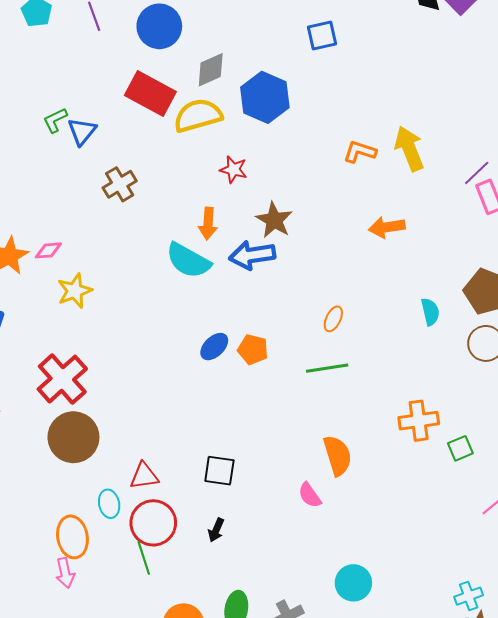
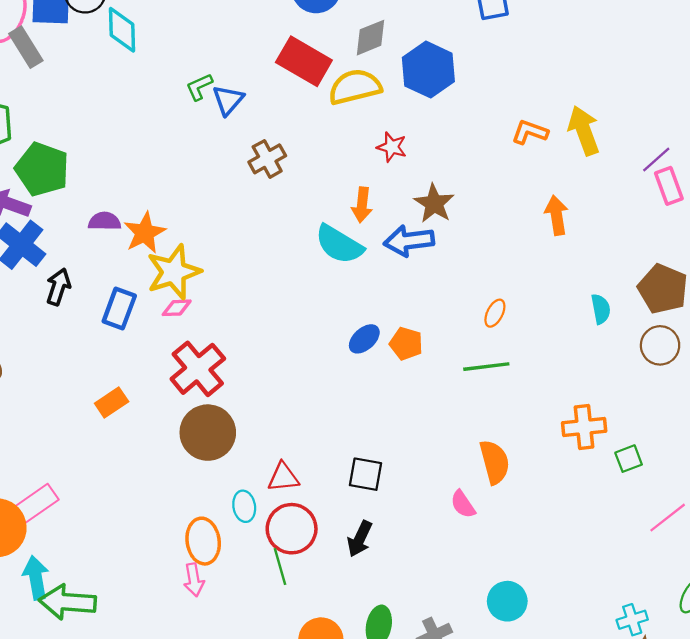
orange arrow: (387, 227) -> (556, 215), turned 88
pink diamond: (48, 250) -> (177, 308), moved
yellow star: (75, 291) -> (174, 272), moved, size x1.4
black arrow: (216, 530) -> (360, 539), size x1.4

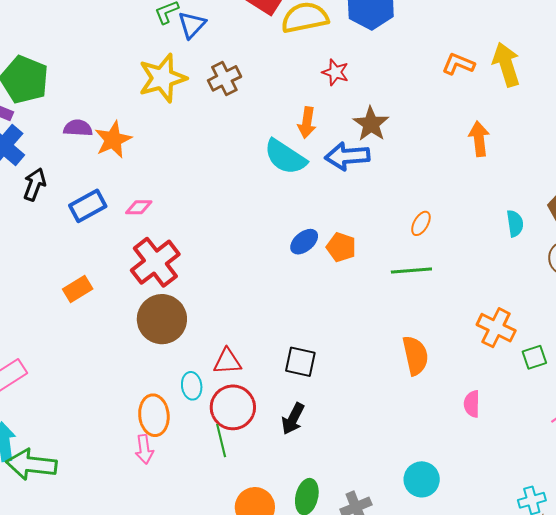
yellow star: (174, 272) -> (162, 78), moved
blue rectangle: (119, 309) -> (88, 206), turned 39
orange cross: (584, 427) -> (496, 328), turned 30
pink semicircle: (463, 504) -> (472, 404), moved, turned 32

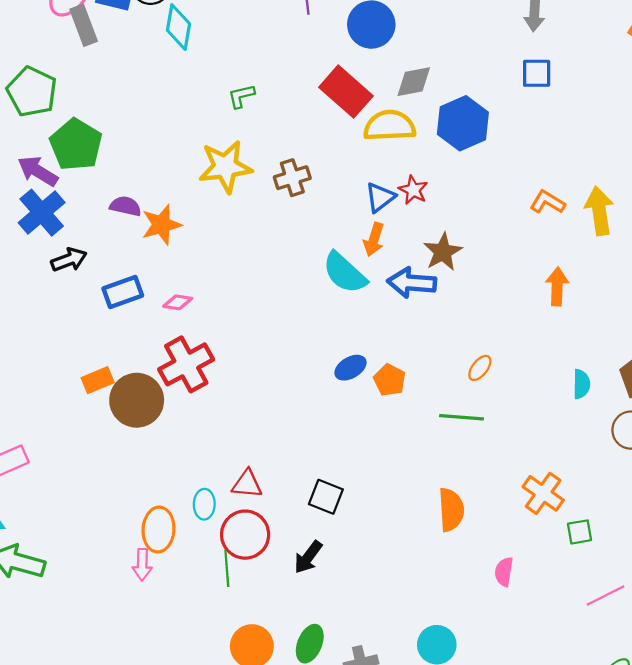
blue triangle: (192, 25) -> (380, 197), moved
black arrow: (35, 184) -> (69, 260), turned 40
brown circle: (162, 319) -> (137, 400), moved

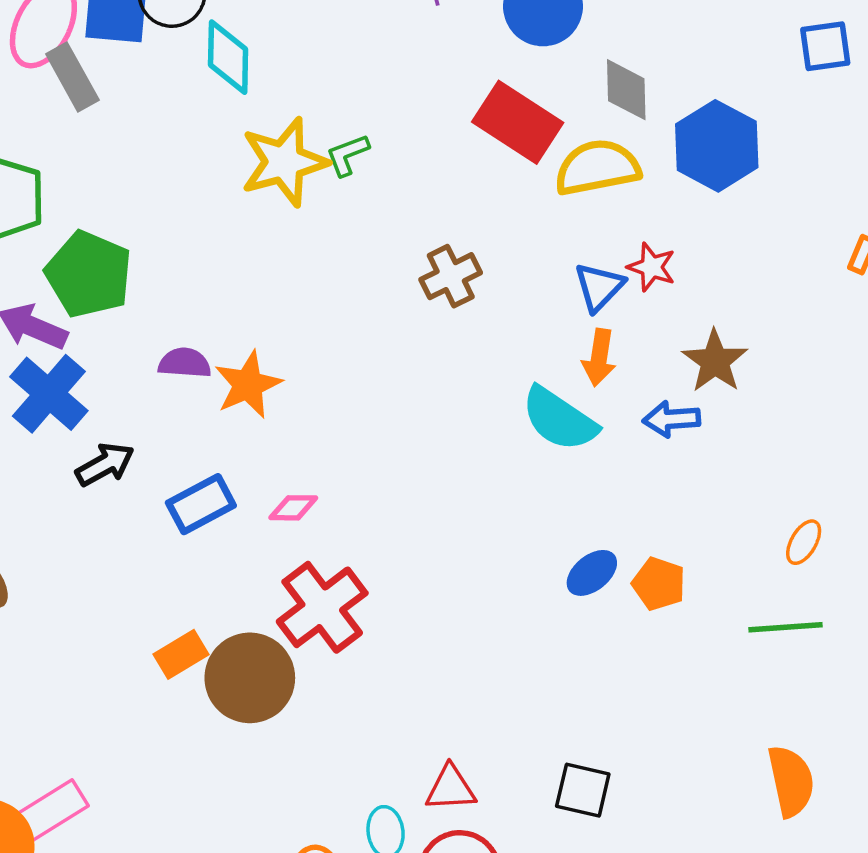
gray diamond: (414, 82) -> (626, 90), turned -72
yellow star: (225, 167) -> (284, 162), moved
blue arrow: (412, 283) -> (671, 419), size x0.7

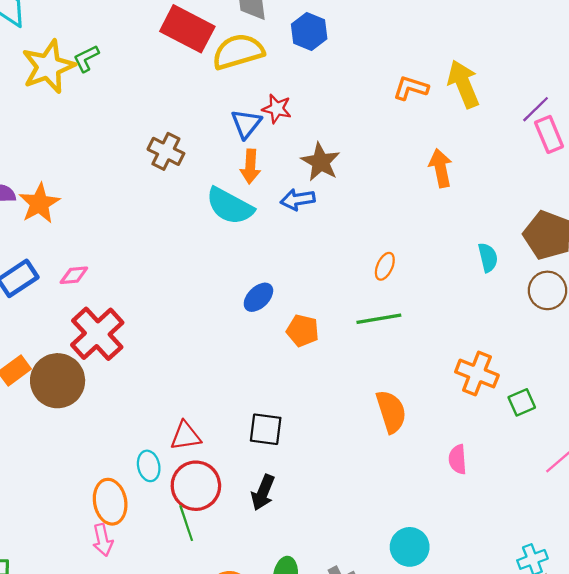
blue hexagon: (717, 146) -> (309, 31), size x0.7
brown cross: (451, 276) -> (166, 151), moved, turned -32
orange pentagon: (659, 584) -> (303, 331), moved

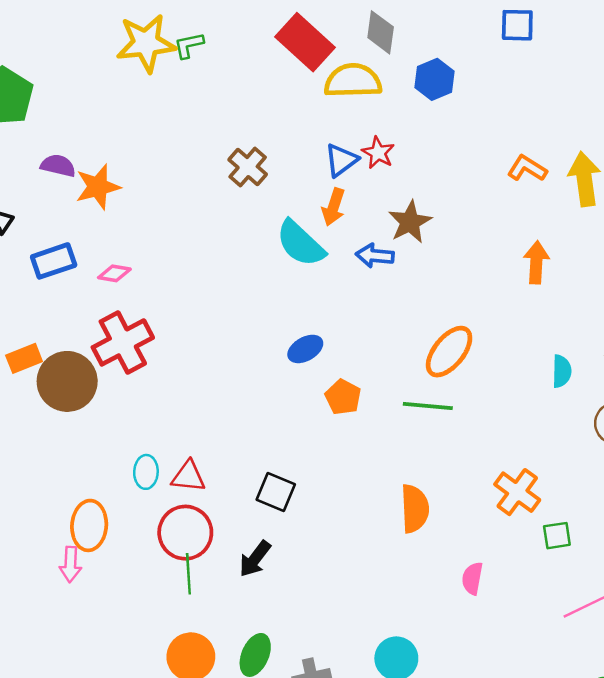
orange ellipse: (385, 266) -> (449, 352), size x1.8
cyan ellipse: (149, 466) -> (146, 472), moved
green line: (186, 523) -> (188, 574), moved

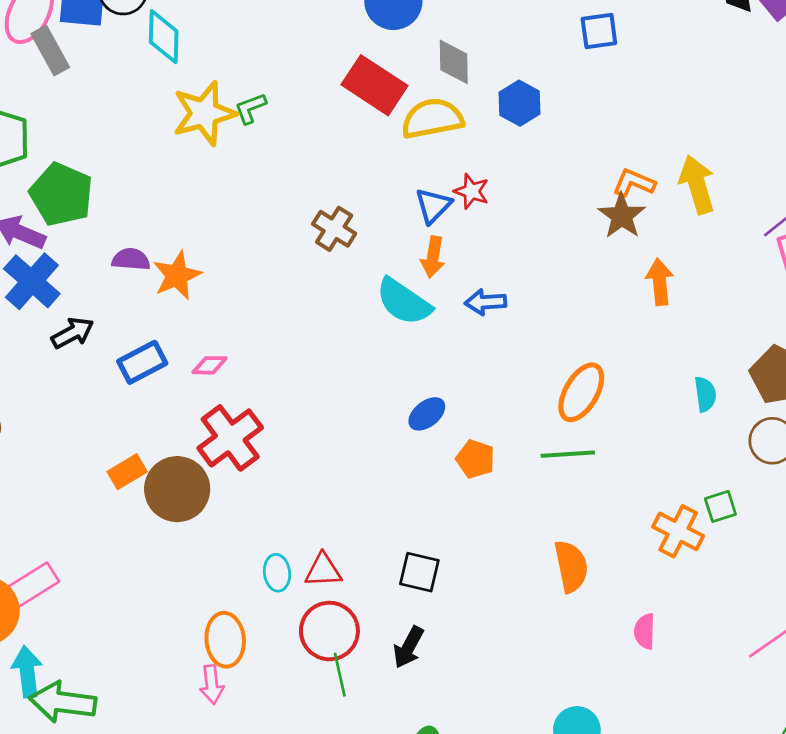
brown star: (410, 222) -> (622, 216), moved
green square: (557, 536) -> (720, 506), moved

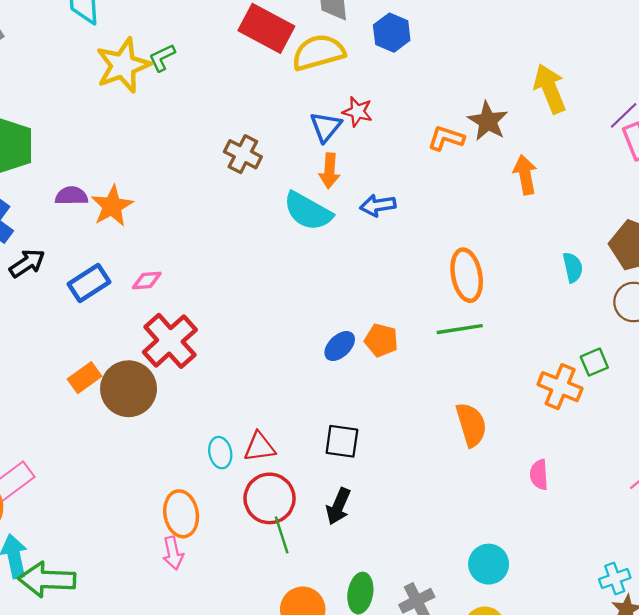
orange L-shape: (634, 183) -> (446, 138), moved
orange ellipse: (581, 392) -> (467, 275), turned -36
blue ellipse: (427, 414) -> (340, 346), moved

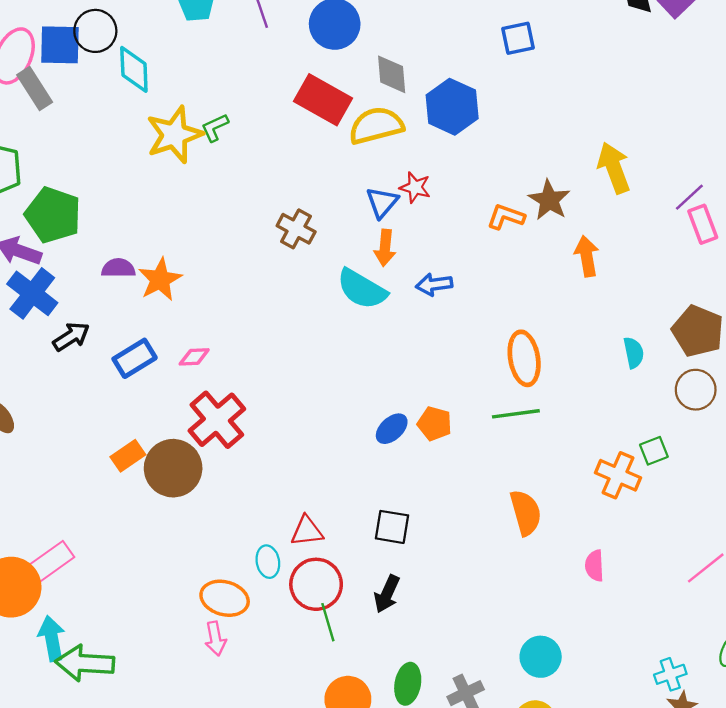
blue hexagon: (392, 33) -> (452, 107), size x1.4
cyan ellipse: (220, 453) -> (268, 562), moved
orange ellipse: (181, 514) -> (225, 598), turned -66

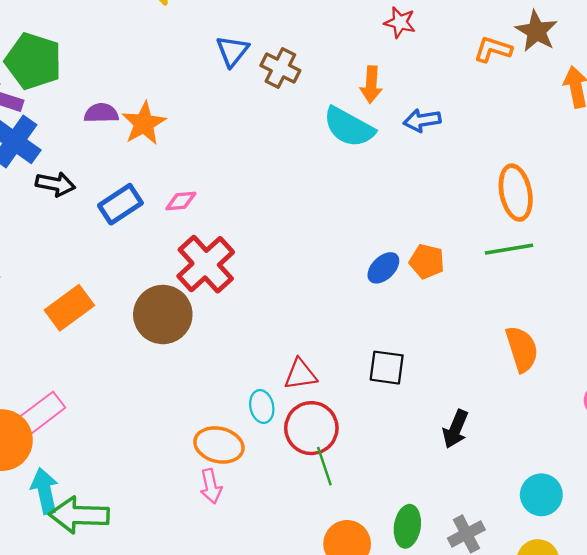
blue triangle: (382, 202) -> (232, 51), moved
black arrow: (71, 337) -> (55, 184), turned 45
orange rectangle: (128, 456) -> (69, 308), moved, size x1.4
black arrow: (387, 594) -> (455, 429), moved

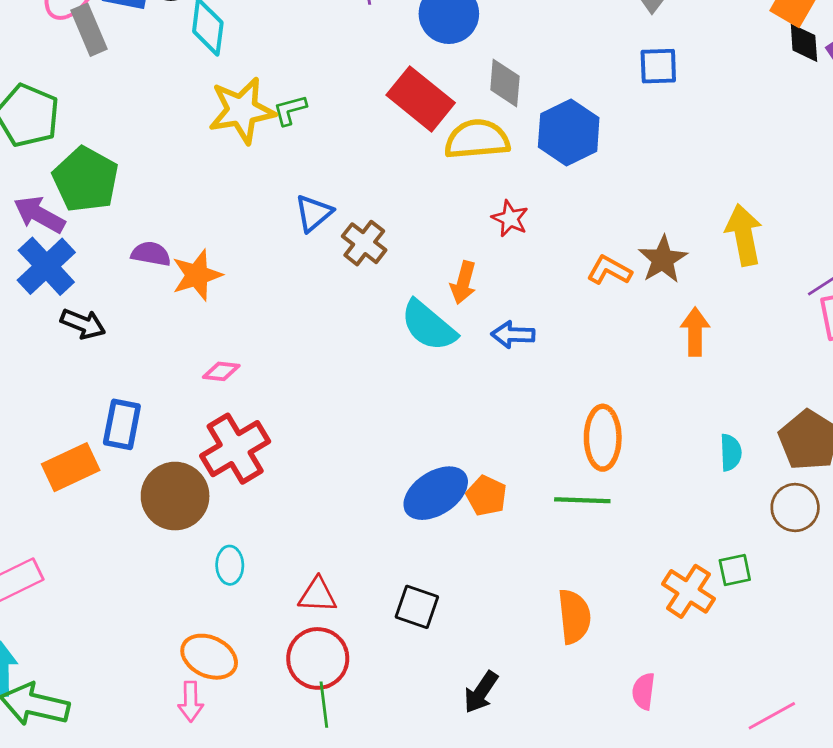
blue rectangle: (120, 204) -> (122, 424), moved, turned -57
blue ellipse: (383, 268) -> (436, 493), size x1.6
cyan ellipse: (262, 406) -> (230, 565), moved

